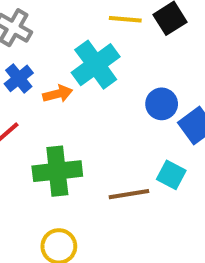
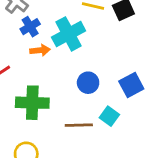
blue cross: (19, 78) -> (30, 27), moved
blue circle: (162, 104) -> (88, 83), moved

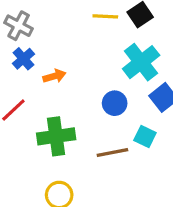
blue cross: (30, 27) -> (23, 59), moved
cyan cross: (69, 34) -> (141, 62), moved

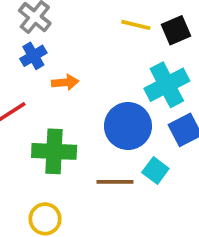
blue circle: (115, 103) -> (128, 126), size x1.6

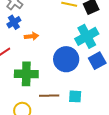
cyan square: (155, 171) -> (75, 96), moved, turned -32
brown line: (115, 182) -> (49, 96), moved

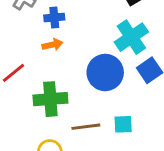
blue cross: (14, 22) -> (54, 17), moved, turned 32

